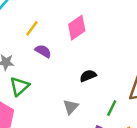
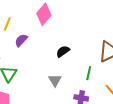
purple semicircle: (43, 51) -> (21, 40), turned -64

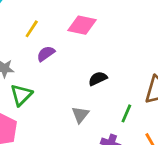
pink diamond: (44, 14) -> (82, 25), turned 50

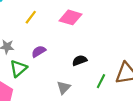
purple semicircle: (46, 54) -> (39, 51), moved
green line: (126, 113) -> (101, 81), moved

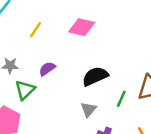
black semicircle: (80, 60) -> (95, 76), size x1.5
gray triangle: (64, 88) -> (88, 109), moved

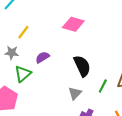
yellow line: (36, 30) -> (23, 32), moved
black semicircle: (95, 76) -> (82, 66), turned 85

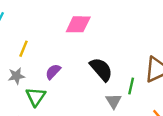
gray triangle: (75, 93) -> (113, 101), moved

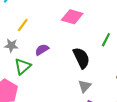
green line: (131, 86) -> (106, 40), moved

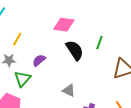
black semicircle: (81, 58) -> (75, 50), moved
gray triangle: (85, 86) -> (69, 90), moved, turned -40

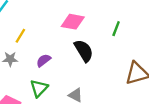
green line: (99, 43) -> (116, 29), moved
green triangle: (22, 79) -> (39, 88), moved

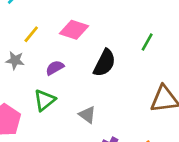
pink diamond: (73, 22) -> (74, 30), moved
black semicircle: (84, 51) -> (105, 63), turned 50

